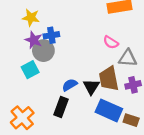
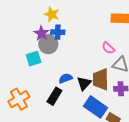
yellow star: (31, 17) -> (52, 14), moved

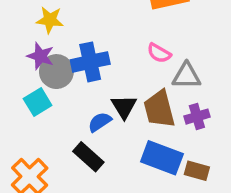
blue cross: (58, 32) -> (90, 62), moved, size x1.5
black triangle: (84, 83) -> (124, 107), moved
black rectangle: (54, 96) -> (88, 157), turned -66

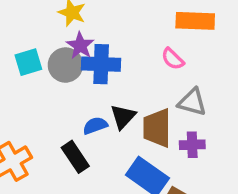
pink semicircle: (159, 53) -> (173, 59), moved
purple star: (40, 56) -> (80, 46), moved
cyan square: (38, 102) -> (28, 62), moved

